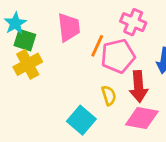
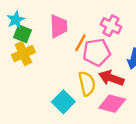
red arrow: (138, 87) -> (111, 78), turned 110
yellow semicircle: (109, 96) -> (87, 84), size x1.5

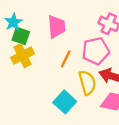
orange line: (80, 43) -> (66, 59), moved

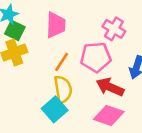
yellow semicircle: (87, 83) -> (63, 89), moved

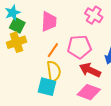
pink cross: (114, 29) -> (94, 15), moved
cyan square: (55, 109) -> (47, 87), turned -36

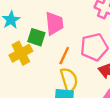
green square: (17, 25) -> (36, 37), moved

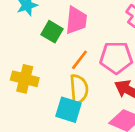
yellow cross: (21, 53) -> (25, 79), moved, turned 30

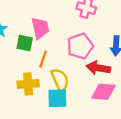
orange line: (79, 60) -> (43, 59), moved
yellow cross: (25, 79) -> (28, 84), moved

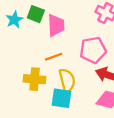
green square: (25, 43) -> (36, 14), moved
orange line: (43, 59) -> (54, 57), turned 42

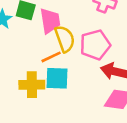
yellow semicircle: (67, 80) -> (65, 39), moved
cyan square: (61, 98) -> (57, 78), moved

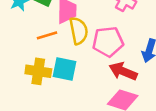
orange line: (51, 57) -> (47, 35), moved

